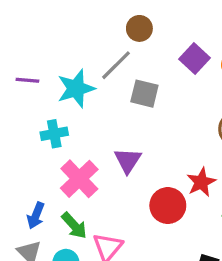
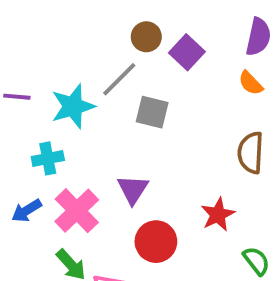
purple square: (195, 58) -> (187, 52), moved
red circle: (168, 206) -> (156, 242), moved
blue arrow: (36, 216) -> (27, 211), moved, turned 36

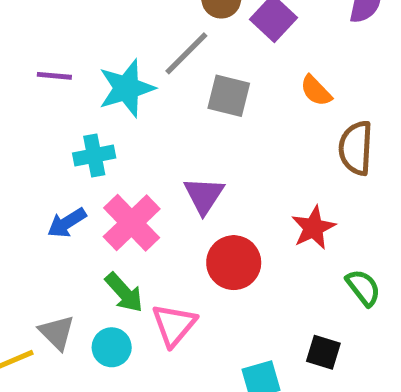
orange semicircle: (251, 83) -> (316, 91), moved

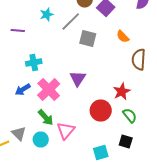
cyan star: (127, 88) -> (47, 14), moved, size x0.6
red circle: (234, 263) -> (101, 110), moved
green semicircle: (363, 288) -> (130, 116), moved

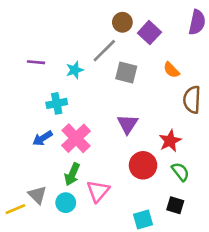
cyan star: (47, 14) -> (75, 70), moved
purple triangle: (78, 78) -> (128, 124), moved
green arrow: (46, 118) -> (72, 174), turned 66

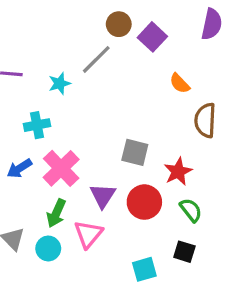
gray square: (126, 73) -> (135, 152), moved
purple triangle: (128, 124) -> (103, 196), moved

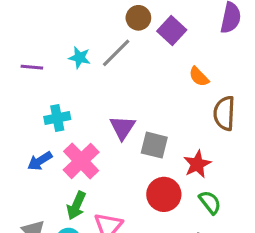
cyan star: (59, 83) -> (80, 58), moved, turned 30
purple triangle: (103, 196) -> (122, 128), moved

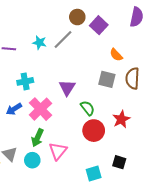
gray square: (154, 145) -> (107, 79), moved
red star: (197, 164) -> (121, 119), moved
green semicircle: (210, 202) -> (88, 108), moved

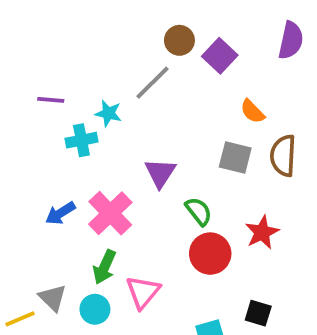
cyan star: (39, 43) -> (108, 113), moved
cyan cross: (25, 81) -> (81, 140), moved

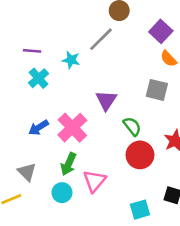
purple square: (220, 56) -> (161, 31), moved
cyan cross: (81, 140) -> (39, 78), moved, turned -30
gray triangle: (53, 298) -> (27, 172), moved

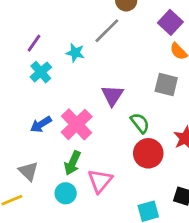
purple line: (32, 51) -> (34, 43), turned -60

